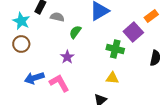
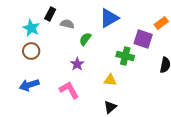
purple square: (133, 32) -> (143, 39), turned -30
blue arrow: (34, 78) -> (29, 85), moved
yellow triangle: (112, 78) -> (110, 80), moved

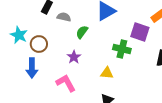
cyan star: (31, 28) -> (19, 35), moved
brown circle: (31, 51) -> (39, 44), moved
blue arrow: (29, 85) -> (32, 68), moved, turned -72

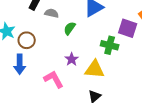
purple star: (74, 57) -> (72, 59), moved
yellow triangle: (107, 73) -> (95, 69), size x1.5

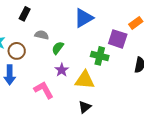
gray semicircle: (52, 13) -> (42, 35), moved
green semicircle: (70, 28) -> (58, 48), moved

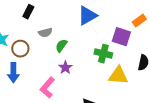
gray semicircle: (42, 35) -> (45, 33), turned 152
yellow triangle: (85, 80) -> (118, 76), moved
pink L-shape: (44, 90) -> (47, 88), turned -110

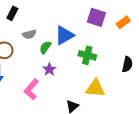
blue triangle: (87, 16) -> (64, 35), moved
purple square: (121, 37) -> (96, 17), moved
yellow triangle: (118, 76) -> (95, 88), moved

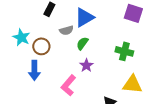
blue triangle: (64, 35) -> (84, 17), moved

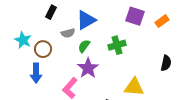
green cross: (124, 51) -> (117, 45), moved, turned -30
purple star: (86, 65) -> (88, 68), size x1.5

